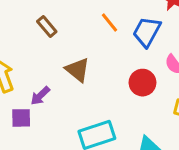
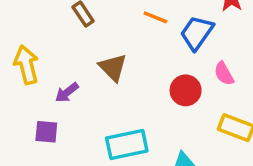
orange line: (110, 22) -> (155, 17), turned -35
purple square: (21, 118) -> (46, 132), moved

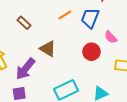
orange line: (155, 17) -> (65, 15), turned -40
purple arrow: (67, 92) -> (25, 69), size x1.6

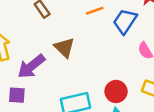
red circle: (91, 52) -> (116, 91), moved

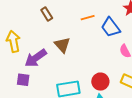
blue trapezoid: (125, 21) -> (111, 27), turned -75

